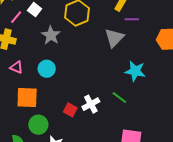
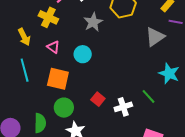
white cross: (91, 104) -> (123, 107), moved

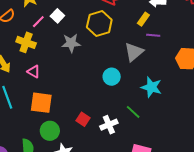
gray star: (93, 22) -> (71, 43), turned 30
cyan circle: (83, 54) -> (112, 77), moved

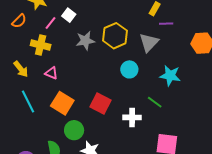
yellow hexagon: (99, 23) -> (115, 36), moved
orange square: (41, 103) -> (62, 103), turned 30
red square: (83, 119) -> (101, 103), moved, size x1.5
white cross: (109, 125) -> (132, 117), turned 30

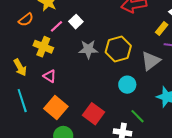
green line: (155, 102) -> (137, 116), moved

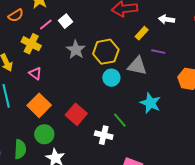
yellow rectangle: (162, 28) -> (142, 33), moved
gray star: (88, 49) -> (76, 50), turned 30
gray triangle: (151, 61) -> (137, 66), turned 45
cyan circle: (127, 85) -> (111, 78), moved

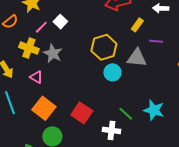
gray star: (76, 50) -> (53, 53), moved
cyan star: (150, 103) -> (154, 110), moved

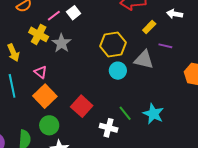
pink triangle: (36, 77) -> (41, 72), moved

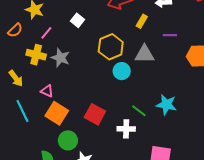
white square: (74, 13) -> (78, 20), moved
purple line: (165, 46) -> (170, 35), moved

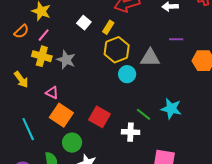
yellow rectangle: (142, 21) -> (108, 27), moved
pink line: (46, 33) -> (44, 35), moved
cyan line: (22, 111) -> (28, 129), moved

